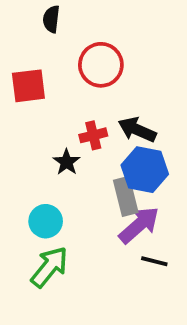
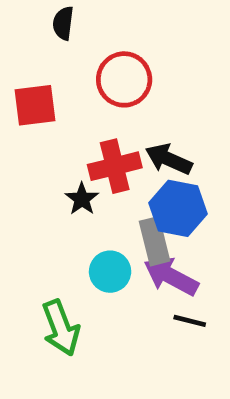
red cross: (93, 135) -> (115, 166), size x1.5
cyan circle: (46, 221) -> (110, 272), moved
purple arrow: (139, 225) -> (171, 276), turned -111
green arrow: (49, 267) -> (61, 328), turned 120

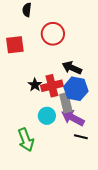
red cross: (115, 166) -> (52, 86), moved

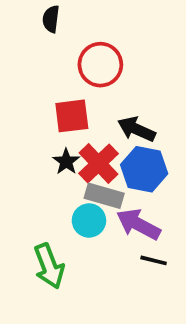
red square: (15, 45) -> (72, 116), moved
red cross: (52, 86) -> (98, 163), turned -30
gray rectangle: (66, 103) -> (104, 196), moved, turned -60

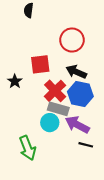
red circle: (100, 65) -> (72, 40), moved
black star: (66, 162) -> (15, 81), moved

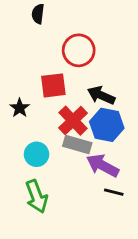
red circle: (72, 40) -> (79, 50), moved
cyan circle: (50, 123) -> (37, 154), moved

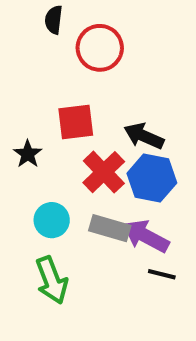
red circle: (79, 50) -> (100, 48), moved
gray rectangle: (77, 144) -> (110, 228), moved

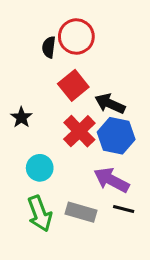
black semicircle: (54, 20) -> (49, 47), moved
red square: (76, 122) -> (73, 85), moved, turned -32
gray rectangle: (110, 228) -> (81, 212), moved

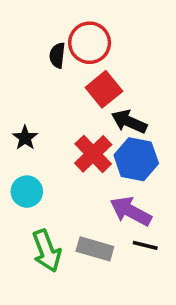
red square: (73, 85) -> (104, 89), moved
cyan circle: (40, 168) -> (27, 192), moved

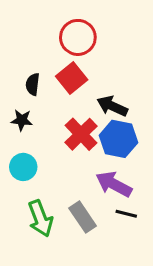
black semicircle: (57, 55) -> (33, 84), moved
red square: (104, 89) -> (72, 78), moved
black star: (25, 138) -> (22, 120), turned -30
gray rectangle: (95, 249) -> (83, 217), turned 40

